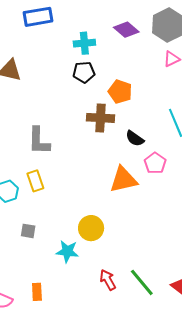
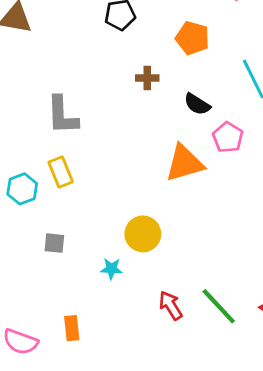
orange pentagon: (120, 92) -> (192, 38), moved
brown cross: (100, 118) -> (147, 78), size x0.6
cyan star: (67, 251) -> (111, 269), size x0.7

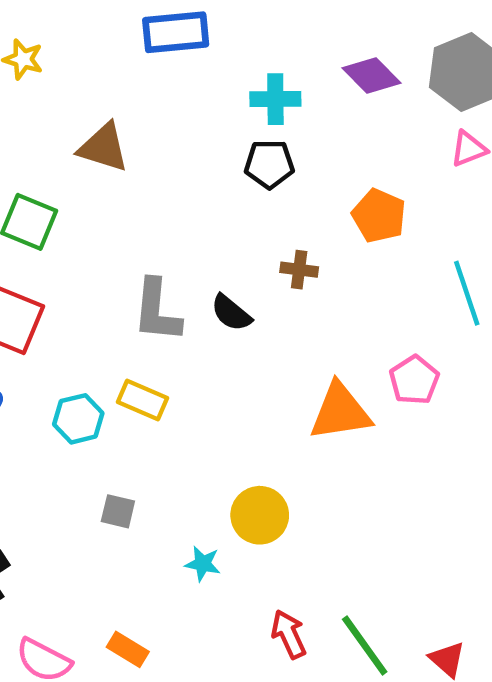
black semicircle: (197, 104) -> (231, 313), moved
yellow rectangle: (61, 172) -> (143, 400), turned -52
orange rectangle: (72, 328) -> (128, 649), turned -60

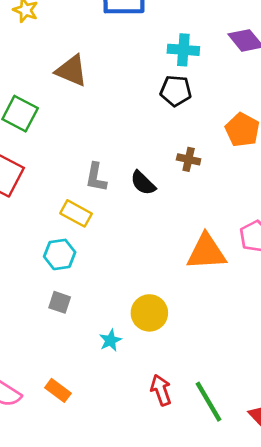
gray L-shape: (157, 311) -> (96, 177), size x0.7
yellow rectangle: (143, 400) -> (76, 213), moved
cyan hexagon: (78, 419) -> (60, 254), moved
cyan star: (203, 564) -> (110, 340), turned 30

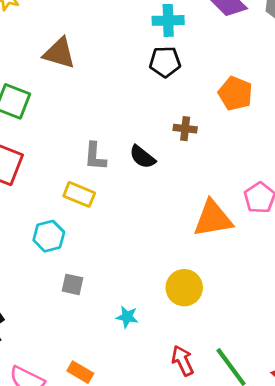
cyan hexagon: (60, 254) -> (49, 236), moved
yellow circle: (149, 313) -> (184, 288), moved
cyan star: (110, 340) -> (127, 317), turned -30

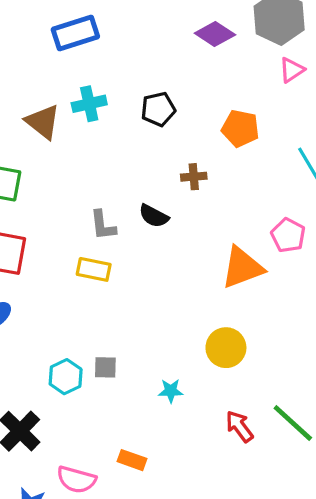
cyan cross: (168, 20) -> (89, 104), moved
brown triangle: (59, 53) -> (43, 122), turned 33
cyan hexagon: (49, 236) -> (66, 377), moved

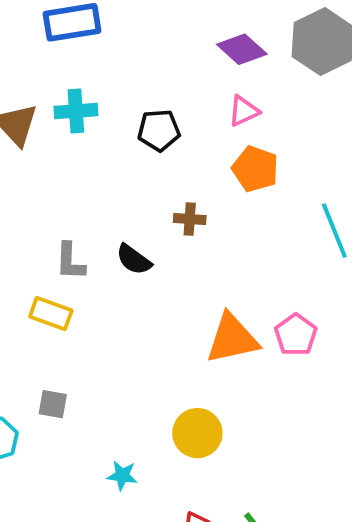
pink triangle: (292, 70) -> (244, 111), moved
pink pentagon: (288, 235) -> (296, 335), moved
gray square: (105, 367) -> (53, 404), moved

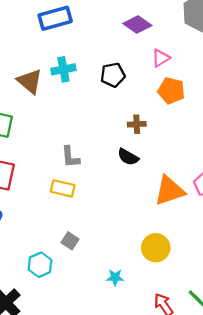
purple diamond: (242, 49) -> (137, 24), moved
black semicircle: (134, 260) -> (128, 157), moved
gray square: (53, 404) -> (70, 241), turned 30

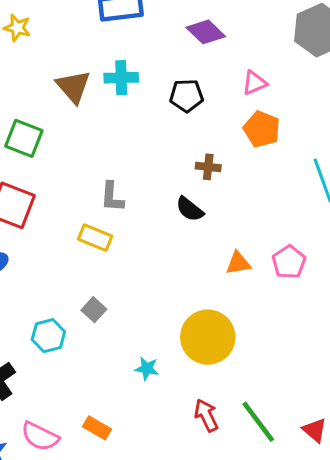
purple diamond: (137, 24) -> (206, 32), moved
orange triangle: (169, 191) -> (238, 263), size x0.6
yellow circle: (156, 248) -> (208, 337), size x1.4

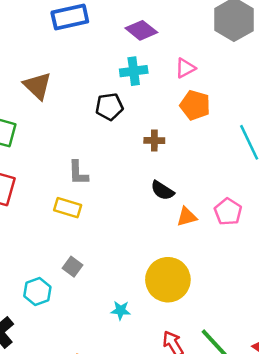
cyan cross: (121, 78) -> (134, 71), moved
black pentagon: (186, 96) -> (109, 107), moved
black semicircle: (190, 209) -> (162, 190), moved

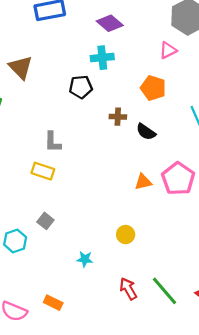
pink triangle: (185, 68) -> (168, 50), moved
black semicircle: (162, 190) -> (146, 132), moved
pink pentagon: (228, 212) -> (178, 179), size x1.4
yellow circle: (168, 280) -> (126, 235), size x0.5

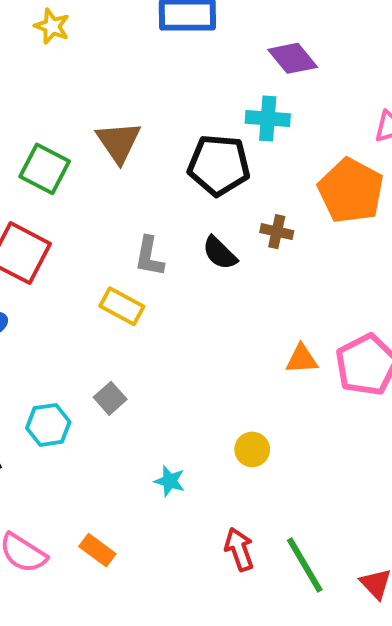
brown triangle: (21, 67) -> (118, 142), moved
black pentagon: (81, 87) -> (219, 165), size x1.4
orange pentagon: (153, 88) -> (351, 191), size x1.4
black semicircle: (146, 132) -> (220, 253), moved

